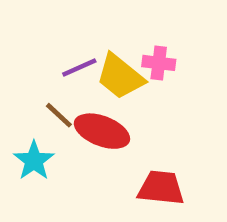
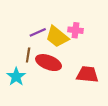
brown line: (59, 115) -> (28, 55), turned 56
red trapezoid: (161, 188) -> (87, 74), moved

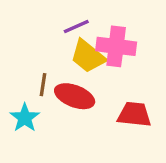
pink cross: (75, 30) -> (116, 46), size x1.6
purple line: (38, 32) -> (76, 26), moved

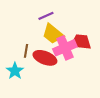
pink cross: (116, 46) -> (65, 48), moved, turned -30
red trapezoid: (134, 114) -> (81, 42), moved

